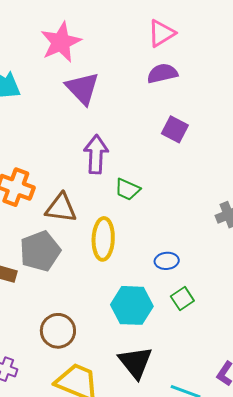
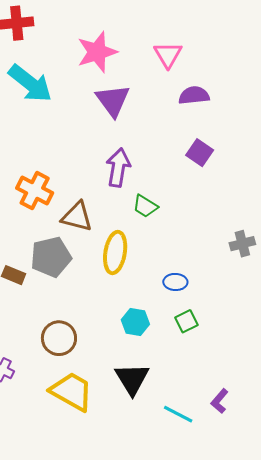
pink triangle: (161, 33) -> (168, 55), moved, turned -36
cyan hexagon: (132, 305) -> (135, 322), size x0.7

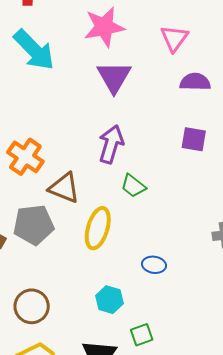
purple square: (200, 153) -> (194, 139), turned -32
green square: (186, 321) -> (142, 335), moved

